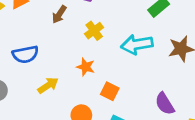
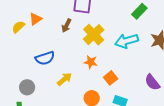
yellow cross: (94, 31) -> (94, 35), size x1.5
orange square: (110, 91) -> (111, 78), turned 32

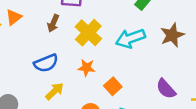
blue semicircle: (45, 58) -> (46, 63), moved

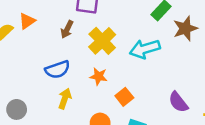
brown star: (172, 35) -> (185, 28), moved
yellow arrow: (55, 91) -> (65, 99), turned -30

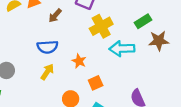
brown arrow: (67, 29) -> (55, 16), moved
yellow cross: (102, 41) -> (101, 26), moved

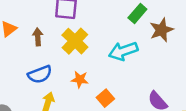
brown arrow: (55, 16) -> (38, 37), turned 152
yellow cross: (101, 26) -> (75, 41), moved

